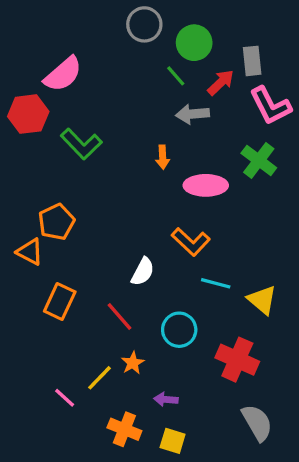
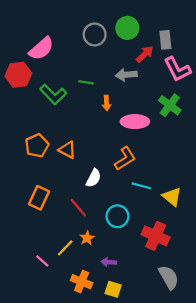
gray circle: (144, 24) -> (95, 34), moved
green line: (176, 76) -> (86, 82), moved, turned -40
orange L-shape: (191, 242) -> (125, 159), turned -75
orange triangle: (30, 252) -> (67, 150), moved

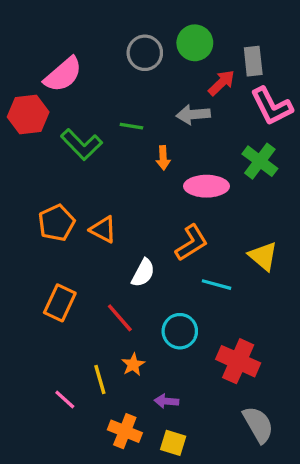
yellow triangle: (172, 197) -> (263, 256), moved
yellow line: (65, 248) -> (100, 380), turned -60

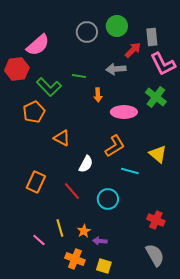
orange pentagon: (56, 223) -> (34, 112), moved
red cross: (238, 361) -> (156, 220), moved, size x0.7
orange star: (133, 365) -> (84, 231), moved

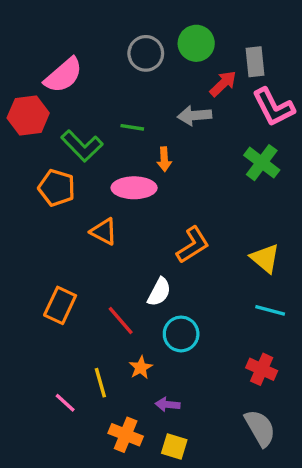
orange pentagon: (34, 112) -> (57, 188), turned -30
pink ellipse: (124, 112) -> (134, 188), moved
white semicircle: (86, 164) -> (159, 292), moved
cyan line: (130, 171) -> (270, 310), moved
orange star: (84, 231) -> (141, 368), moved

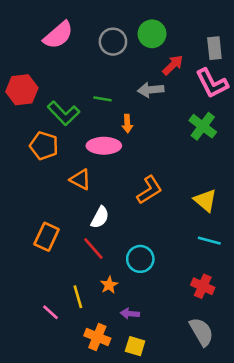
gray rectangle: (255, 62) -> (214, 48), moved
pink semicircle: (63, 75) -> (58, 35), moved
white semicircle: (159, 292) -> (100, 217), moved

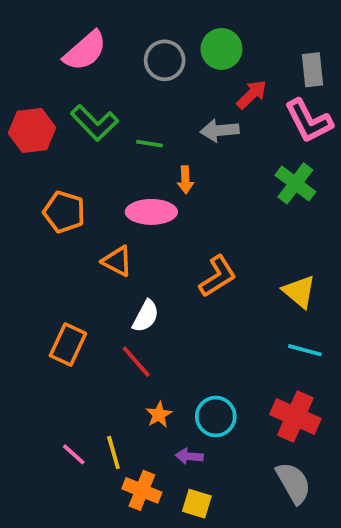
green L-shape: (64, 113) -> (95, 123), moved
cyan circle: (140, 259) -> (216, 417), moved
red cross: (203, 286) -> (295, 417), size x1.4
yellow line: (78, 297) -> (113, 453), moved

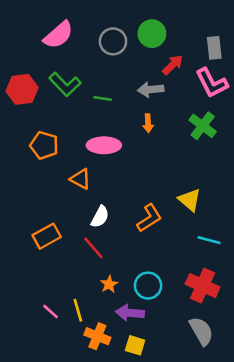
orange arrow: (185, 180) -> (148, 123), moved
orange L-shape: (218, 276) -> (149, 218), moved
yellow triangle: (299, 291) -> (190, 200), moved
orange rectangle: (68, 345) -> (47, 236), turned 36
purple arrow: (189, 456) -> (130, 313), size x1.5

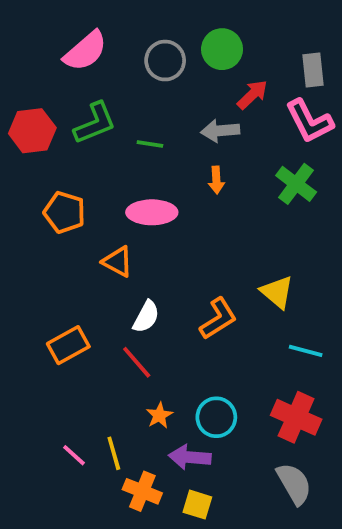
green L-shape: (65, 84) -> (95, 123), turned -68

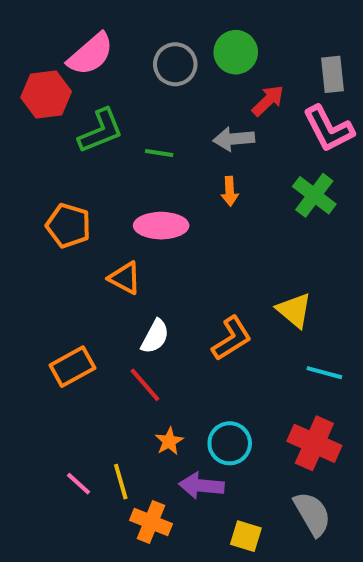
red hexagon: (32, 131) -> (46, 95), moved
yellow square: (197, 505) -> (246, 536), moved

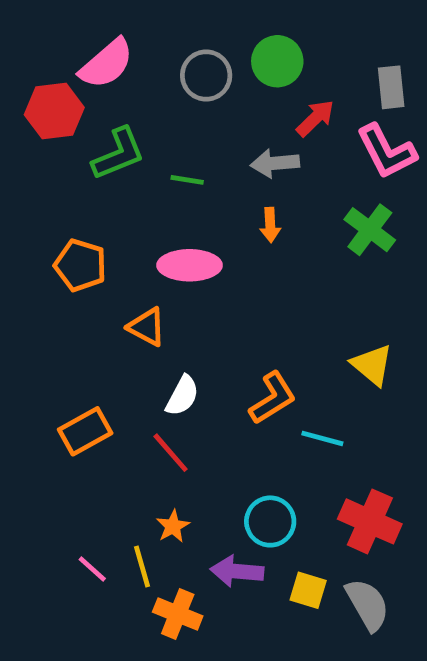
yellow triangle: (294, 310) -> (372, 365), moved
cyan line: (324, 373) -> (322, 438), moved
orange star: (169, 441) -> (173, 526), moved
yellow square: (246, 536) -> (308, 590), moved

